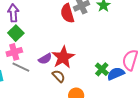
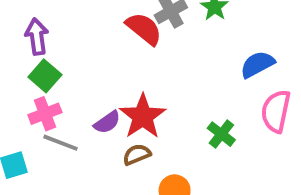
red semicircle: (67, 13) -> (144, 29), turned 150
blue semicircle: (116, 74) -> (257, 64), moved
brown semicircle: (59, 76) -> (137, 155), turned -64

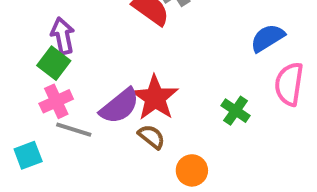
purple arrow: (37, 36) -> (63, 36), moved
purple semicircle: (107, 122) -> (120, 106), size x1.5
brown semicircle: (137, 155) -> (151, 137), turned 64

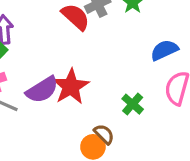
brown semicircle: (151, 137) -> (104, 134), moved

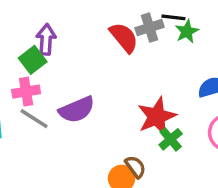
red star: (71, 87) -> (157, 117), moved

